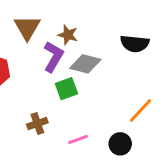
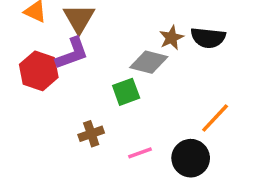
brown star: (68, 35) -> (171, 38), moved, turned 30
purple L-shape: (53, 57) -> (72, 53), moved, turned 40
black circle: (120, 144) -> (191, 158), size x1.4

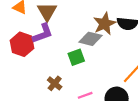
brown star: (171, 38) -> (105, 24), size x1.5
brown cross: (91, 134) -> (55, 83), turned -32

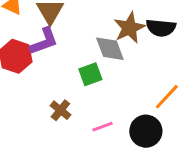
gray diamond: (90, 39) -> (110, 49), turned 55

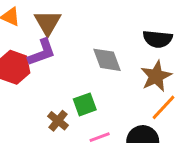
brown star: (129, 28) -> (156, 76), moved
green square: (90, 74) -> (85, 104), moved

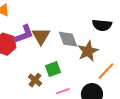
brown triangle: (48, 23) -> (41, 36), moved
brown star: (156, 76) -> (88, 51), moved

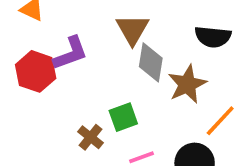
brown triangle: (41, 36) -> (132, 29), moved
gray diamond: (68, 39) -> (151, 62), turned 30

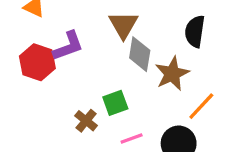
black semicircle: (213, 37) -> (195, 31), turned 92

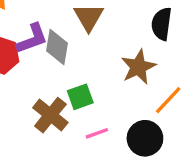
gray diamond: (140, 54) -> (57, 47), moved
brown cross: (86, 121) -> (50, 115), size x1.5

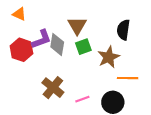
green square: (80, 97) -> (83, 47), moved
orange line: (168, 100) -> (128, 78), turned 48

